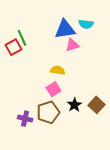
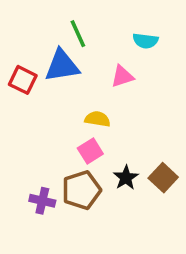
blue triangle: (65, 29) -> (62, 66), moved
green line: (22, 38) -> (78, 34), moved
red square: (14, 47) -> (23, 80), turned -35

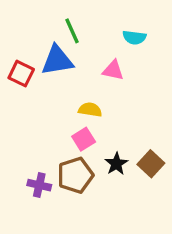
pink triangle: (122, 76) -> (113, 70), turned 30

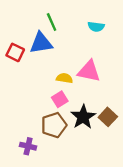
pink triangle: (113, 70) -> (89, 71), moved, size x1.5
black star: (116, 164) -> (83, 117), size x1.5
purple cross: (39, 185) -> (28, 146), moved

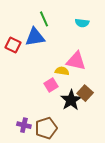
yellow semicircle: (64, 78) -> (62, 71), moved
brown square: (108, 117) -> (85, 93), moved
brown pentagon: (54, 125) -> (46, 128), moved

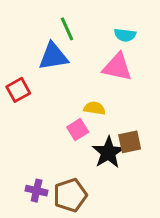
red square: (13, 45) -> (18, 90), moved, turned 35
pink triangle: (76, 61) -> (117, 67), moved
brown square: (85, 93) -> (130, 142), turned 35

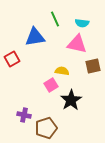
green line: (67, 29) -> (55, 19), moved
brown square: (130, 142) -> (93, 66), moved
purple cross: (37, 191) -> (24, 115), moved

